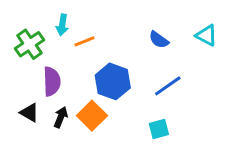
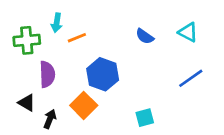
green cross: (30, 44) -> (27, 40), turned 30
blue line: (168, 86) -> (191, 78), moved
black arrow: (61, 117) -> (50, 119), moved

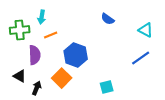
cyan triangle: (188, 32) -> (146, 30), moved
blue semicircle: (145, 36) -> (108, 19), moved
orange line: (77, 38) -> (51, 35), moved

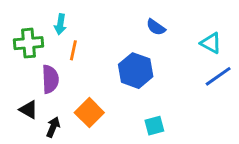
orange line: (51, 35) -> (73, 50), turned -56
blue hexagon: (76, 55) -> (136, 71), moved
blue line: (141, 58) -> (218, 76), moved

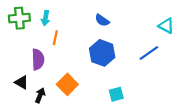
blue semicircle: (156, 27) -> (102, 20), moved
green cross: (29, 43) -> (19, 18), moved
cyan triangle: (211, 43) -> (166, 26), moved
blue line: (218, 76) -> (149, 53), moved

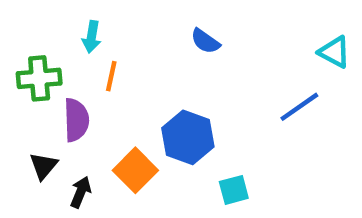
green cross: (19, 18) -> (39, 78), moved
blue hexagon: (102, 53) -> (188, 137), moved
black triangle: (22, 82) -> (43, 166), turned 40

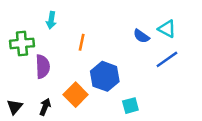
blue semicircle: (205, 41) -> (141, 36), moved
cyan triangle: (334, 52) -> (167, 29), moved
orange line: (111, 76) -> (82, 42), moved
black triangle: (43, 166) -> (15, 107), moved

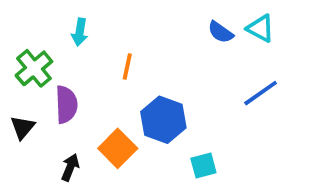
cyan triangle: (167, 29) -> (261, 28), moved
blue semicircle: (141, 36) -> (221, 32), moved
green cross: (22, 43) -> (34, 68), turned -35
black triangle: (15, 107) -> (23, 127), moved

